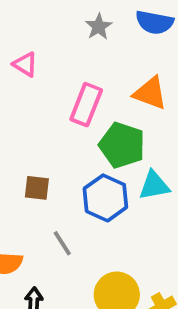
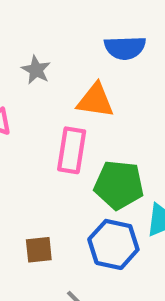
gray star: (99, 27) -> (36, 70), moved
orange triangle: (150, 93) -> (95, 101), moved

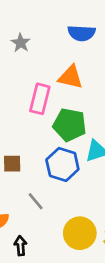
orange triangle: (95, 101) -> (71, 77), moved

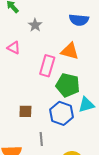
gray line: (36, 201) -> (41, 139), turned 32

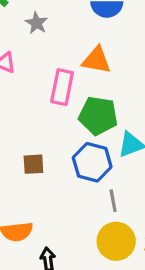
gray line: (41, 139) -> (113, 201), moved

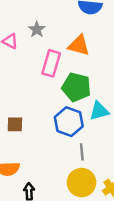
gray star: (36, 23) -> (37, 29), moved
brown square: (33, 164) -> (15, 124), moved

